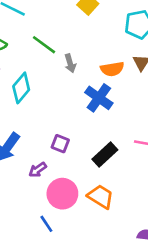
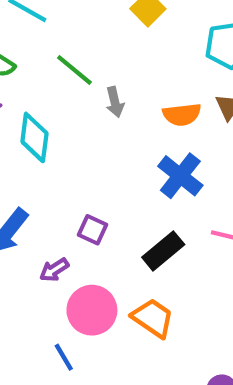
cyan diamond: (21, 88) -> (34, 137), turned -36
blue cross: (99, 98) -> (180, 176), moved

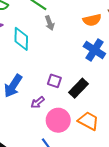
gray arrow: (115, 102) -> (50, 23), moved
black rectangle: (163, 251) -> (79, 88), moved

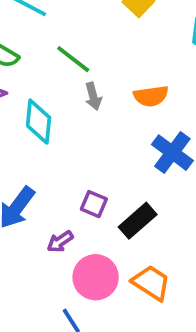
orange semicircle: (92, 20) -> (151, 96), moved

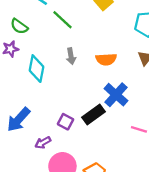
green line: (73, 59) -> (62, 20), moved
black rectangle: (138, 221) -> (94, 114), moved

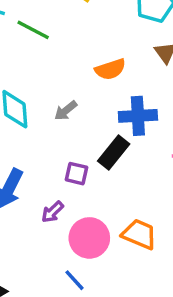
gray arrow: (71, 56) -> (66, 111), moved, turned 77
blue cross: (116, 95) -> (138, 116), turned -30

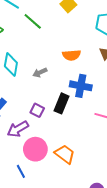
black rectangle: (114, 153) -> (62, 103), turned -30
purple arrow: (52, 212) -> (18, 129), size x1.5

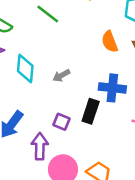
orange semicircle: (71, 55) -> (110, 42), moved, turned 78
purple arrow: (18, 129) -> (40, 146), turned 125

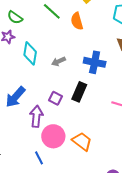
orange semicircle: (110, 42) -> (77, 21), moved
blue cross: (112, 88) -> (95, 62), moved

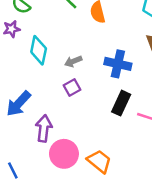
black rectangle: (79, 92) -> (121, 103), moved
purple square: (55, 98) -> (72, 87), moved, turned 32
blue line: (39, 158) -> (13, 170), moved

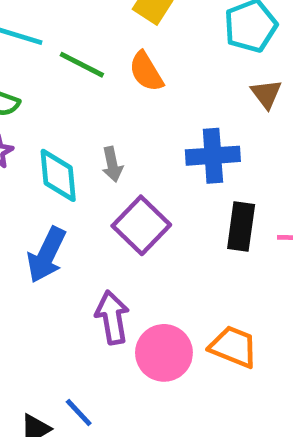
gray arrow: (73, 61) -> (112, 164), moved, turned -63
purple square: (72, 87) -> (141, 225), size x1.6
blue arrow: (19, 104) -> (46, 255), moved

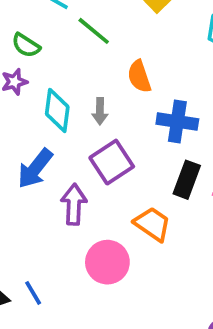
orange semicircle: (146, 72) -> (139, 76), moved
purple arrow: (112, 317) -> (74, 204), moved
orange trapezoid: (233, 347) -> (152, 224), moved

